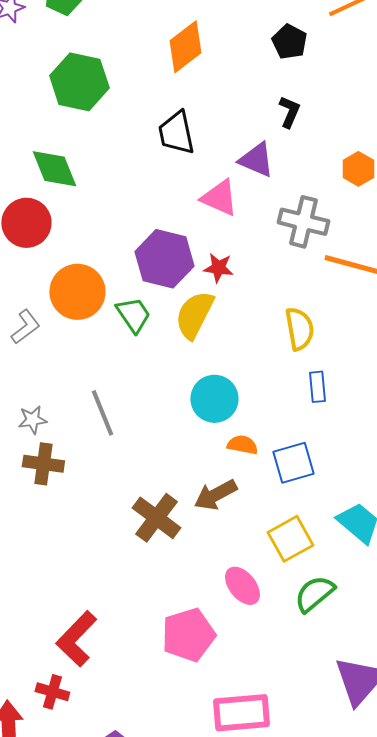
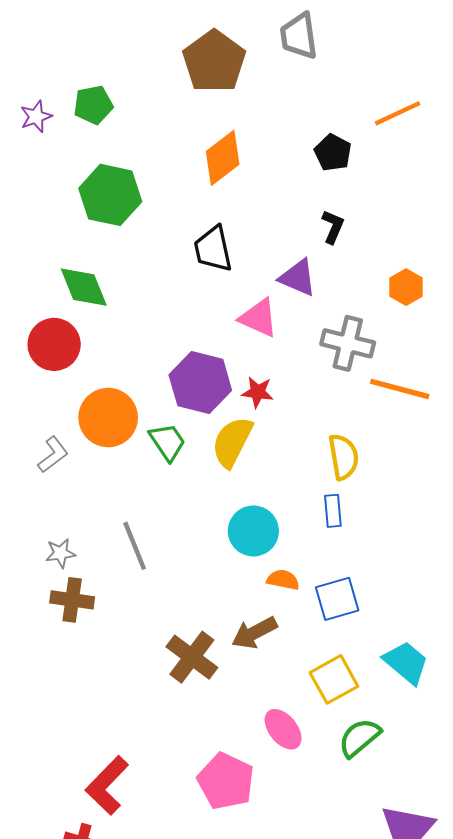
blue rectangle: (317, 387) -> (333, 511), moved
pink pentagon: (188, 635) -> (226, 781), turned -30

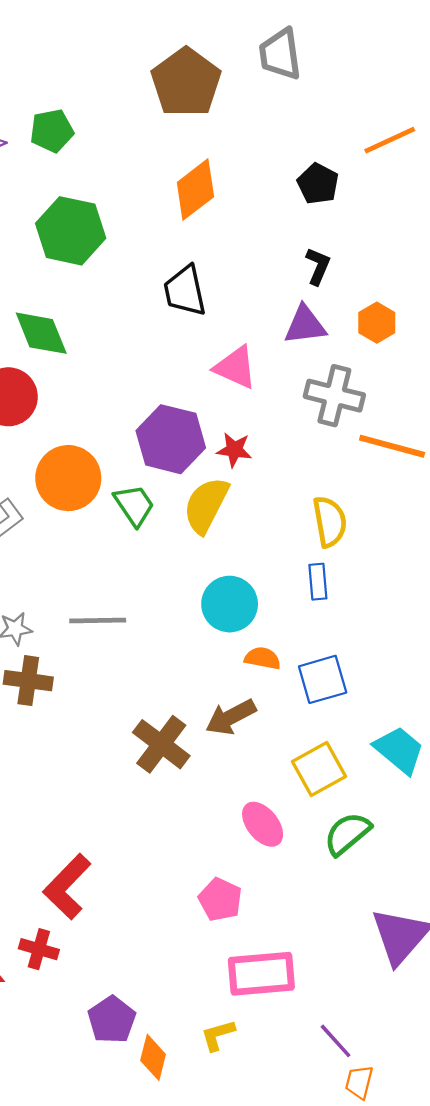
purple triangle: (298, 278) -> (305, 325), moved, turned -30
orange hexagon: (406, 287) -> (377, 323), moved
gray line: (135, 546) -> (98, 621), turned -69
pink pentagon: (226, 781) -> (220, 900), moved, size x0.7

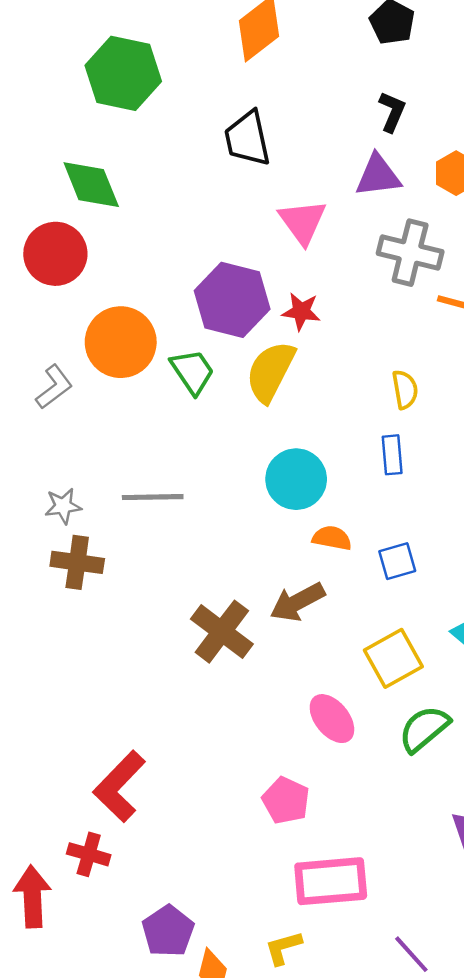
pink triangle: (235, 367) -> (303, 222), turned 30
yellow semicircle: (330, 522) -> (405, 390), size x0.7
blue square: (323, 679) -> (397, 561), size x0.7

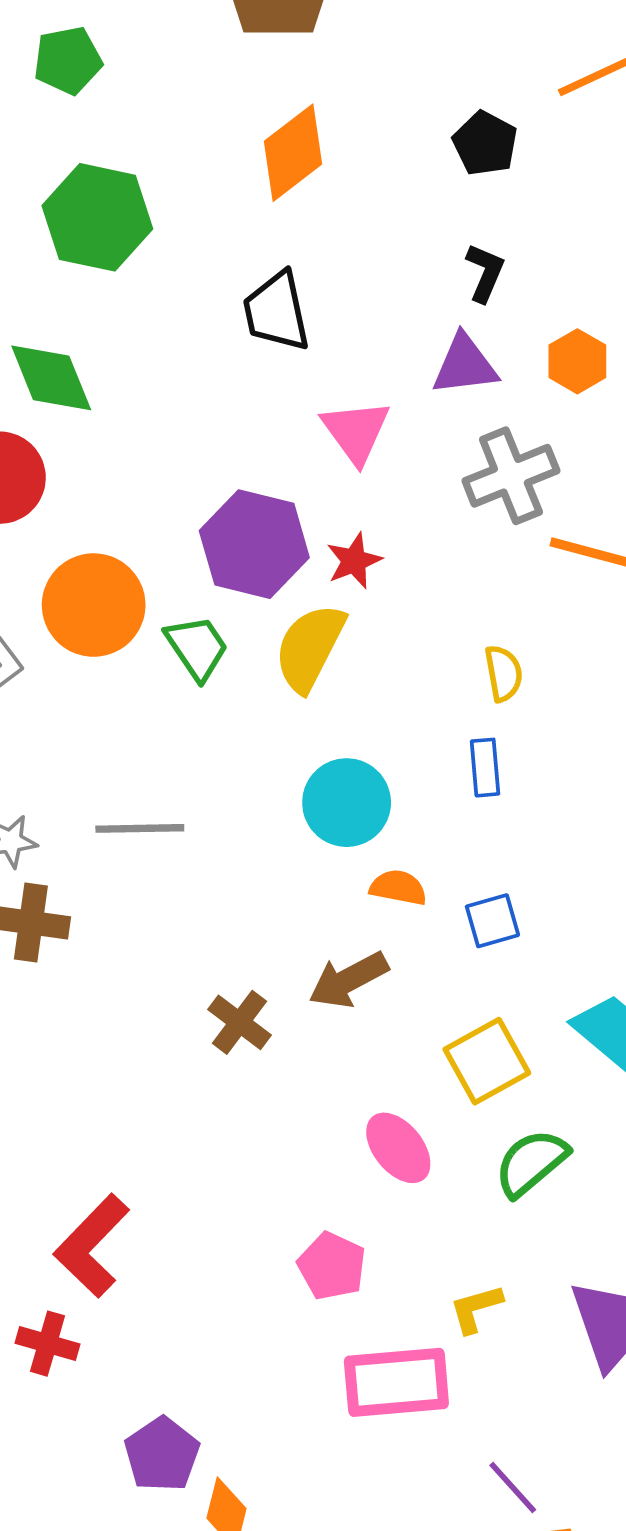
gray cross: (410, 253) -> (511, 476), turned -36
red star: (301, 311) -> (354, 561), turned -30
brown cross: (222, 632) -> (239, 1022), size x0.7
yellow L-shape: (283, 948) -> (476, 1308), moved

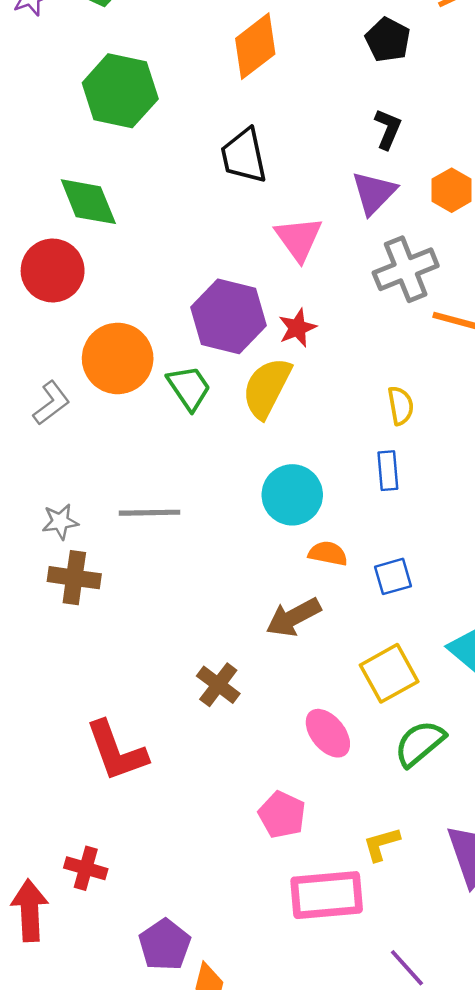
purple triangle: (465, 365) -> (374, 193), turned -39
brown cross: (239, 1022) -> (218, 685), moved
red L-shape: (92, 1246) -> (116, 751), moved, turned -64

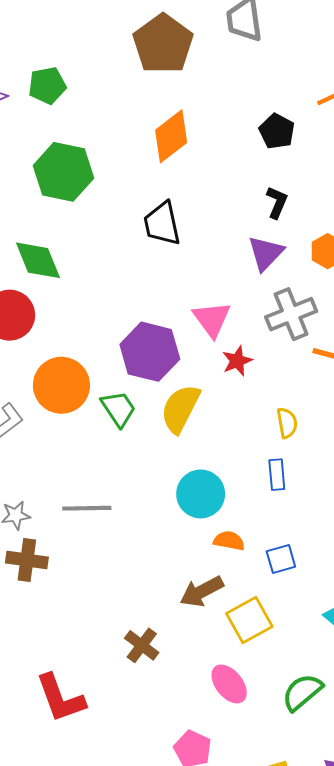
pink triangle: (299, 239) -> (212, 319), moved
red star: (297, 328) -> (237, 361), moved
yellow square: (389, 673) -> (249, 620), moved

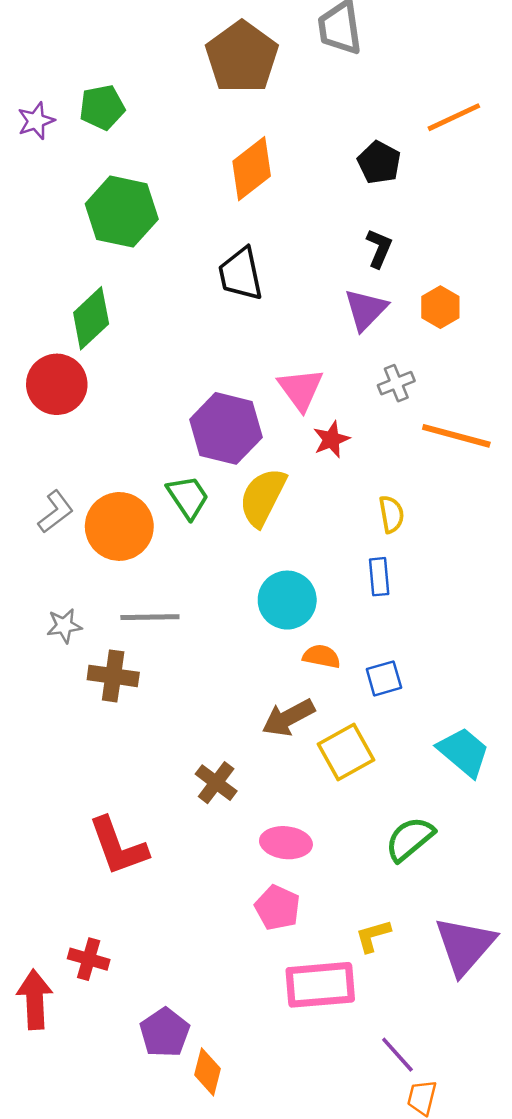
green diamond: (38, 260) -> (91, 318), turned 69
gray cross: (291, 314) -> (396, 383), size x0.6
orange circle: (61, 385) -> (119, 526), moved
brown cross: (27, 560) -> (113, 676), moved
pink ellipse: (229, 684) -> (286, 843), moved, turned -45

